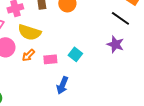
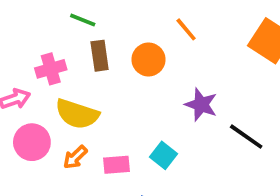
black line: (120, 18) -> (246, 137), moved
purple star: (115, 44) -> (201, 105), moved

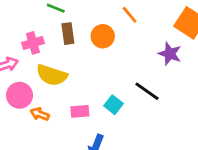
purple star: (201, 105) -> (170, 54), moved
black line: (246, 137) -> (147, 91), moved
orange arrow: (75, 157) -> (40, 114), moved, turned 66

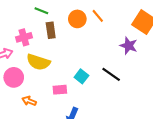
orange circle: (103, 36) -> (77, 19), moved
cyan square: (113, 105) -> (81, 76), moved
orange arrow: (40, 114) -> (29, 101), moved

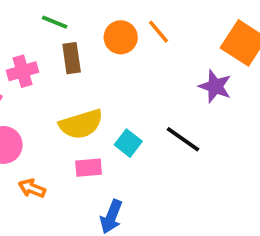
yellow semicircle: (38, 62) -> (81, 124), moved, turned -35

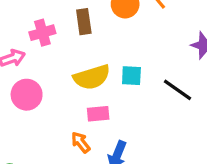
cyan square: (128, 143) -> (131, 76), moved, turned -35
orange arrow: (32, 188) -> (81, 142), moved, turned 30

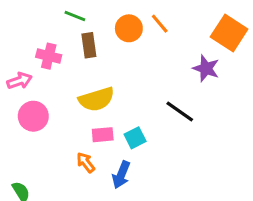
pink cross: (42, 33) -> (49, 56), turned 30
cyan square: (131, 76) -> (135, 138), moved, turned -30

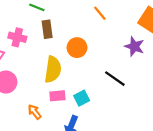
orange circle: (129, 28) -> (77, 48), moved
yellow semicircle: (96, 99) -> (53, 69), turned -65
orange arrow: (86, 162) -> (35, 112), moved

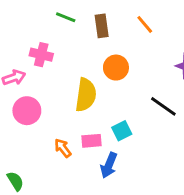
brown rectangle: (47, 29) -> (102, 26), moved
pink rectangle: (57, 96) -> (92, 141), moved

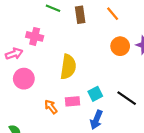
orange circle: (116, 68) -> (120, 46), moved
black line: (163, 106) -> (127, 98), moved
blue arrow: (109, 165) -> (96, 120), moved

